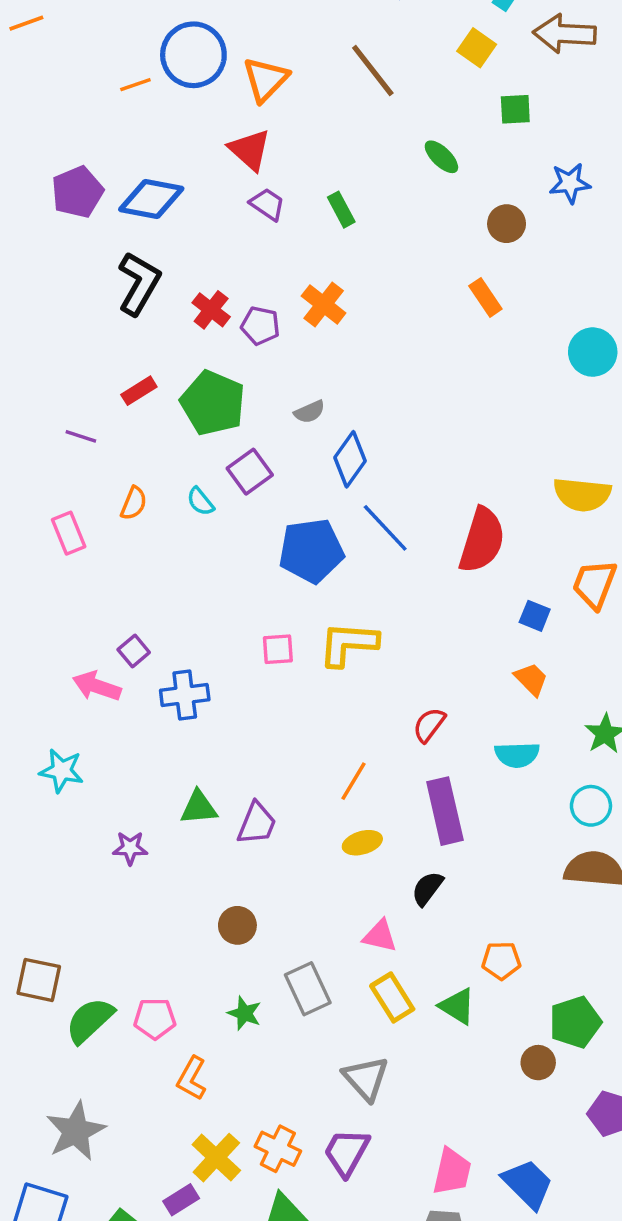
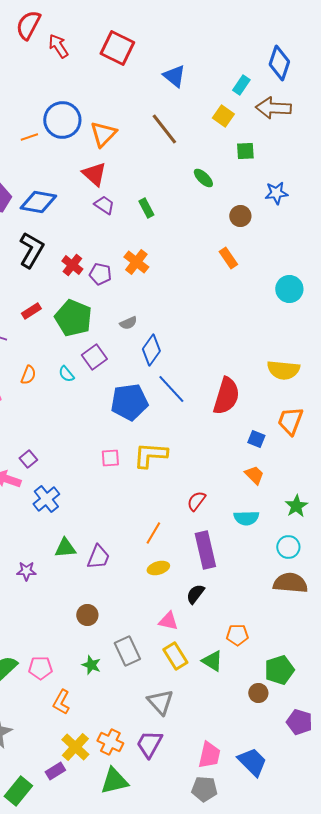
blue cross: (185, 695) -> (46, 499), moved, turned -32

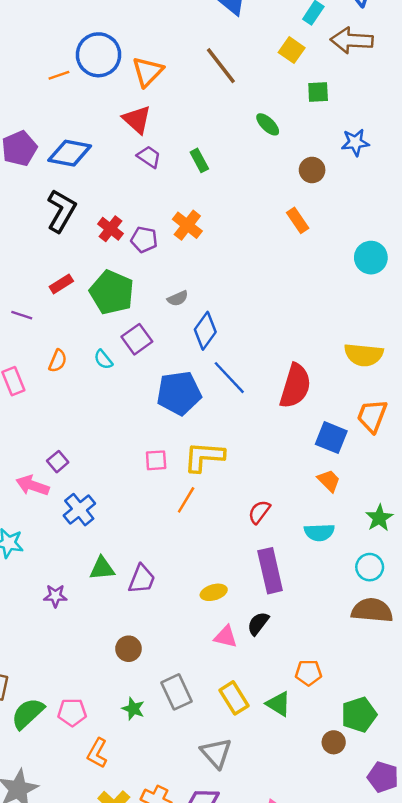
blue square: (256, 439) -> (331, 438), size x1.5
orange line: (153, 533) -> (186, 500), moved
pink triangle: (168, 621) -> (226, 637), moved

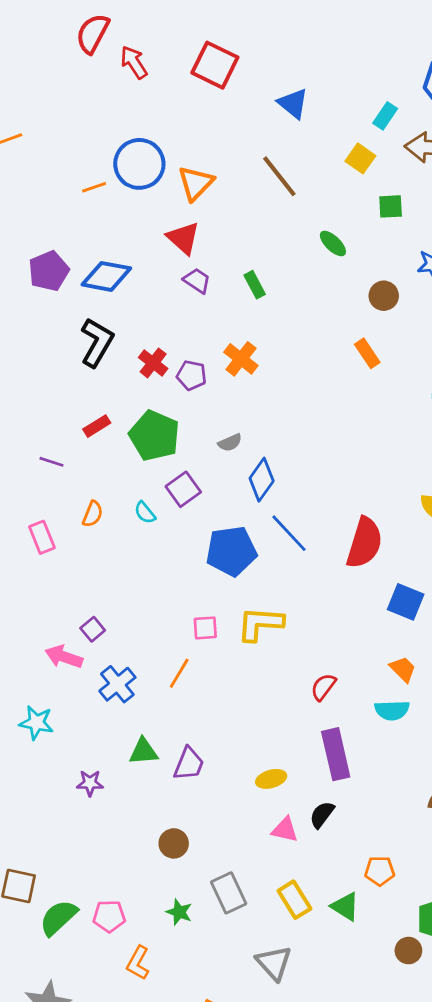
orange trapezoid: (329, 481) -> (403, 669), moved
orange line: (186, 500) -> (179, 673), moved

